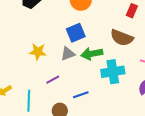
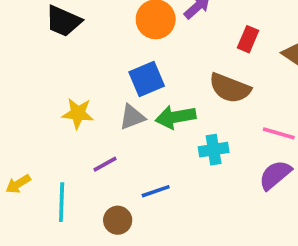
cyan cross: (113, 72) -> (214, 150), size x0.7

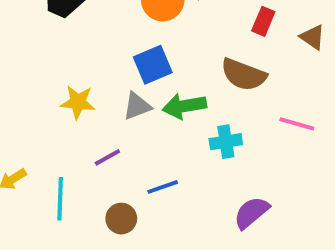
purple semicircle: (275, 175) -> (251, 213), moved

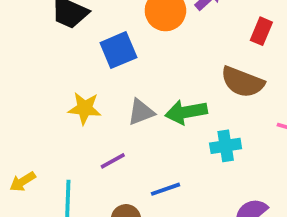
blue square: (153, 65) -> (118, 50), moved

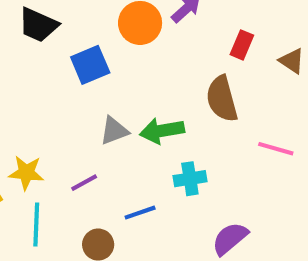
brown semicircle: (243, 82) -> (222, 99), turned 54
yellow star: (85, 108) -> (26, 173), moved
cyan cross: (226, 146) -> (190, 179), moved

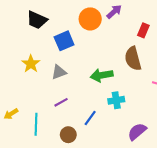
gray triangle: (114, 131) -> (59, 72), moved
yellow star: (26, 173) -> (31, 64), moved, turned 30
blue line: (140, 213) -> (90, 118), turned -35

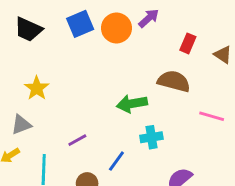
black trapezoid: (37, 20) -> (28, 29), moved
blue square: (64, 41) -> (80, 24), moved
brown semicircle: (133, 59) -> (174, 81), turned 120
gray triangle: (59, 72) -> (21, 125), moved

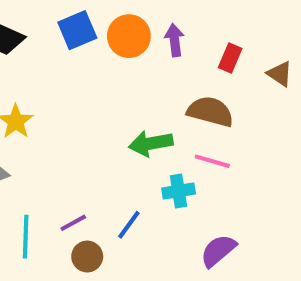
purple arrow: (149, 18) -> (175, 40), moved, turned -55
pink line: (212, 116) -> (212, 161), moved
purple line: (77, 140) -> (73, 223), moved

